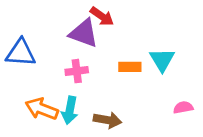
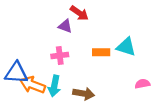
purple triangle: (84, 33) -> (65, 26), size x0.6
blue triangle: (21, 53) -> (16, 73), moved
cyan triangle: (162, 60) -> (126, 47), turned -42

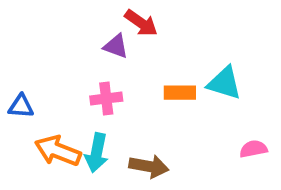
blue triangle: (16, 73) -> (21, 106), moved, size x0.6

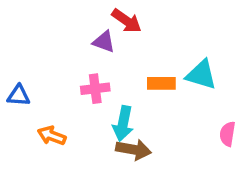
pink semicircle: (253, 149) -> (227, 134), turned -70
orange arrow: (58, 151) -> (52, 136), size x0.7
cyan arrow: (97, 153) -> (123, 123), moved

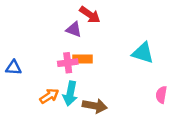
orange rectangle: (161, 83) -> (82, 59), moved
cyan arrow: (123, 123) -> (70, 94), moved
orange arrow: (52, 136) -> (49, 96), moved, turned 126

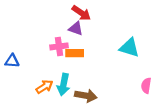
purple triangle: (74, 29) -> (76, 29), moved
pink cross: (68, 63) -> (59, 46), moved

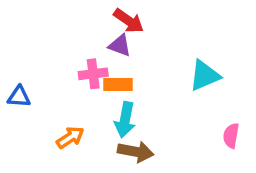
cyan triangle: (129, 48) -> (205, 76), turned -40
cyan arrow: (63, 84) -> (125, 120), moved

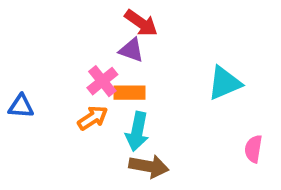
pink cross: (93, 74) -> (102, 81), turned -32
orange arrow: (70, 137) -> (93, 118), moved

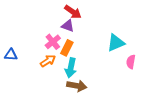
orange rectangle: (129, 93) -> (67, 48), turned -63
pink semicircle: (253, 149) -> (131, 62), moved

